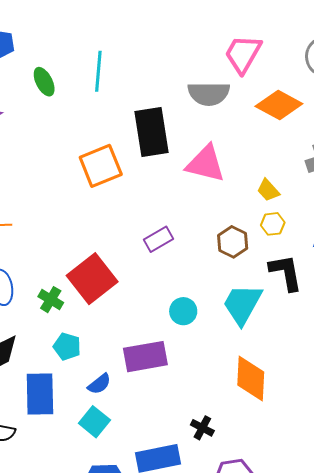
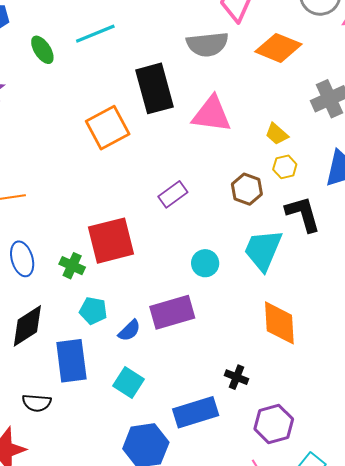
cyan line: (98, 71) -> (95, 34), turned 69
red square: (92, 279) -> (111, 241), turned 30
blue semicircle: (99, 384) -> (129, 331), moved

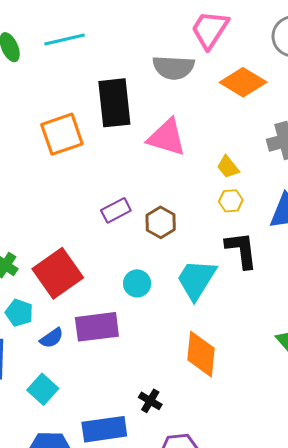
brown hexagon: (247, 189) -> (161, 222), moved
red square: (111, 241) -> (58, 273), moved, turned -30

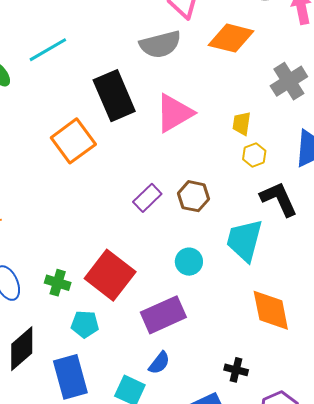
pink triangle: (167, 137) -> (174, 113), turned -30
yellow trapezoid: (228, 167) -> (242, 124), turned 65
blue semicircle: (52, 338) -> (159, 363), moved

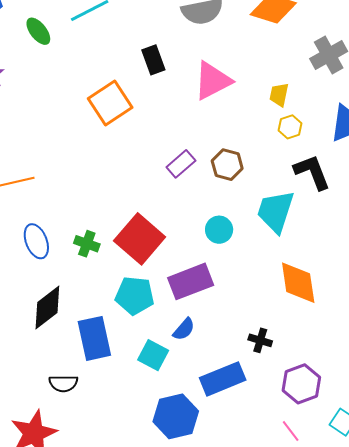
black rectangle: (114, 96) -> (153, 60), size x0.6
cyan pentagon: (85, 324) -> (135, 296), moved, size x1.4

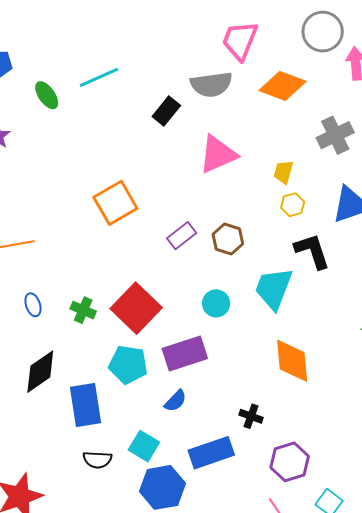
black rectangle: (153, 60) -> (166, 111), moved, turned 56
orange square: (110, 103) -> (115, 203), moved
blue ellipse: (36, 241) -> (33, 305), size x0.7
cyan square: (153, 355) -> (144, 446), moved
black semicircle: (63, 383) -> (97, 460), moved

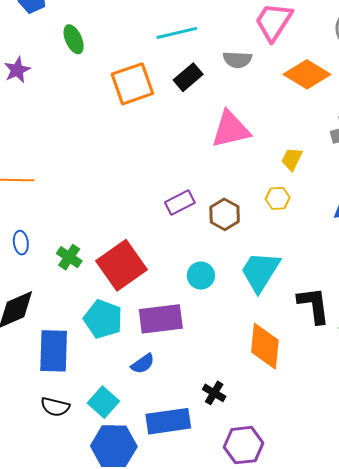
cyan line: (99, 77) -> (177, 33), moved
gray semicircle: (211, 84) -> (237, 60), size x0.7
orange square: (115, 203) -> (132, 84), moved
yellow hexagon: (293, 205) -> (278, 198), moved
black L-shape: (312, 251) -> (314, 305), moved

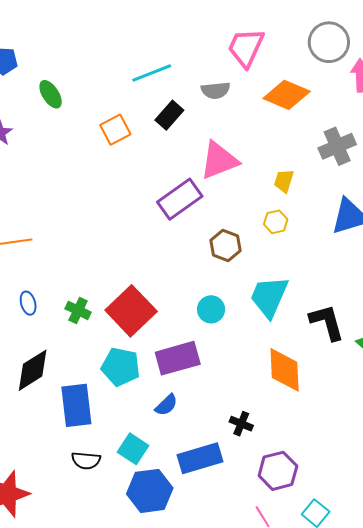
orange square: (132, 84) -> (115, 130), size x0.7
purple rectangle: (180, 202) -> (180, 199), moved, size x1.5

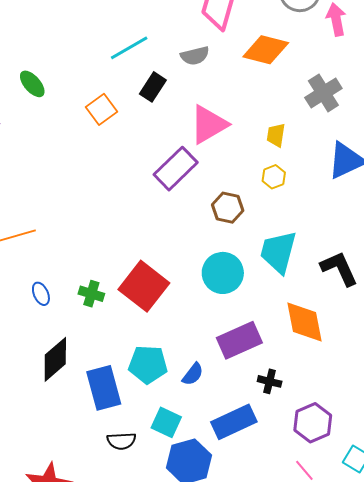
cyan circle: (211, 309) -> (223, 273), size x1.5
purple rectangle: (178, 358) -> (239, 340), moved
cyan pentagon: (121, 367) -> (148, 364), moved

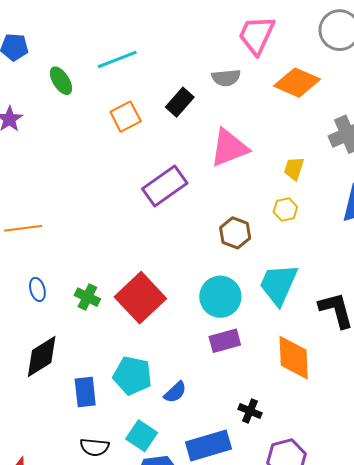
cyan line: (129, 48) -> (117, 59), moved
purple rectangle: (176, 169) -> (165, 186), moved
purple rectangle: (239, 340) -> (225, 341), moved, size x0.7
blue rectangle: (104, 388) -> (85, 392), size x0.7

